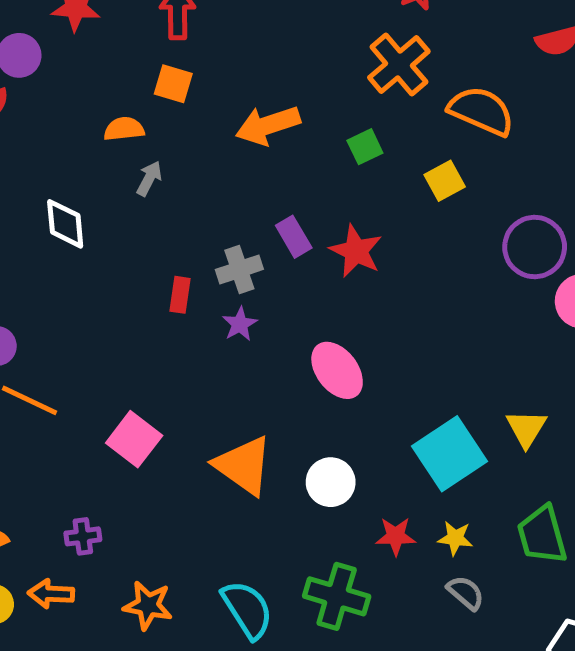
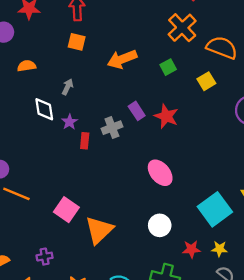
orange semicircle: (124, 129) -> (27, 66), moved
white diamond: (65, 224) -> (44, 109), moved
purple star: (240, 324) -> (70, 122), moved
orange triangle: (244, 466) -> (99, 230), moved, turned 44

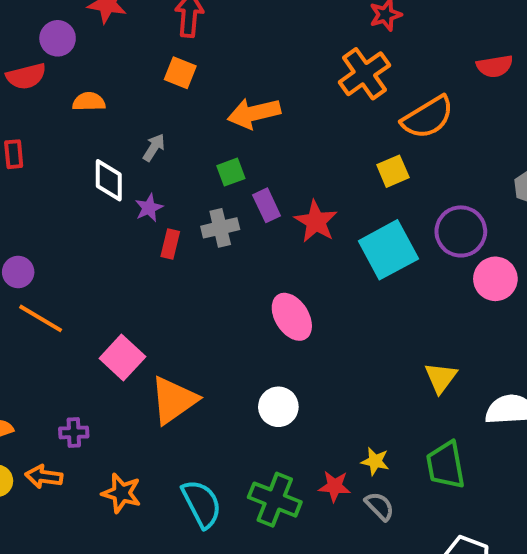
orange semicircle: (222, 48) -> (428, 117), turned 120
green square: (168, 67) -> (231, 172), moved
cyan square: (215, 209) -> (388, 250), moved
red star: (191, 249) -> (335, 486), moved

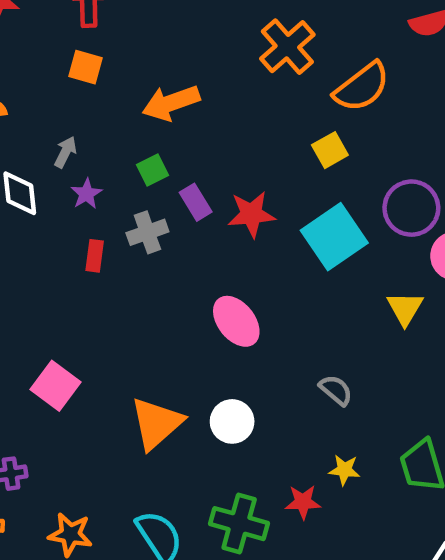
purple star: (149, 208) -> (86, 194), moved
red star: (316, 222) -> (251, 214), turned -30
yellow triangle: (441, 378) -> (405, 308), moved
orange triangle: (174, 400) -> (157, 423), moved
gray semicircle: (380, 506) -> (336, 390), moved

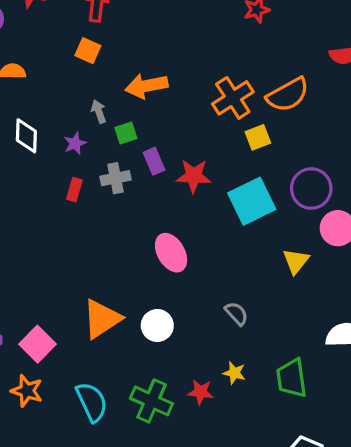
orange cross: (287, 47) -> (233, 98), moved
gray arrow: (65, 152) -> (99, 112), moved, turned -55
pink square: (56, 386) -> (37, 344), moved

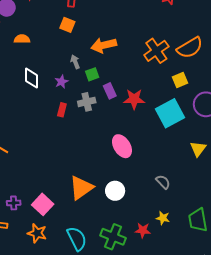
yellow square: (258, 137) -> (180, 80), moved

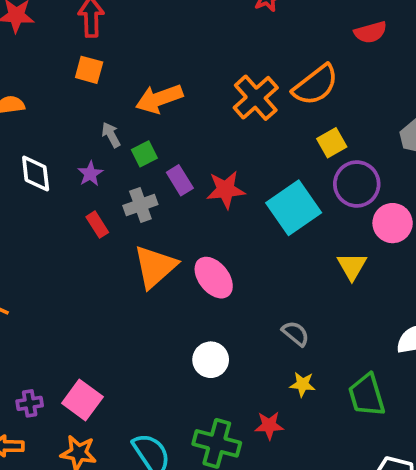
yellow square: (180, 80) -> (332, 143), moved
red rectangle: (62, 110) -> (97, 225), turned -40
orange triangle: (81, 188) -> (155, 267), moved
yellow star: (163, 218) -> (303, 384), moved

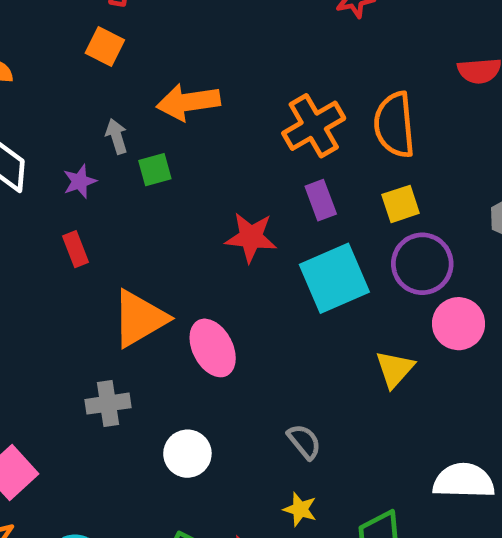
orange semicircle: (316, 85) -> (394, 125), turned 111
purple rectangle: (180, 180) -> (321, 200), moved
gray cross: (140, 205) -> (108, 404), moved

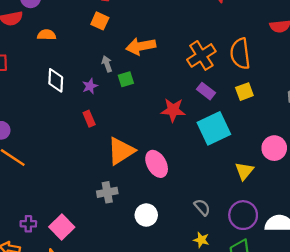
purple rectangle: (321, 200) -> (206, 91), turned -30
purple circle: (422, 264) -> (243, 215), moved

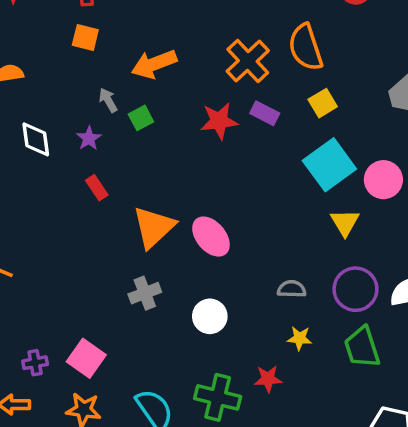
red star: (173, 110) -> (219, 121), moved
cyan square: (214, 128) -> (329, 165), moved
gray semicircle: (202, 207) -> (292, 289), turned -36

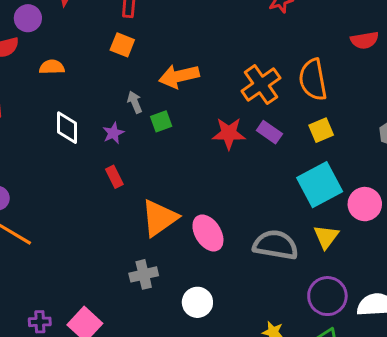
gray semicircle: (292, 289) -> (276, 245), moved, size x1.8

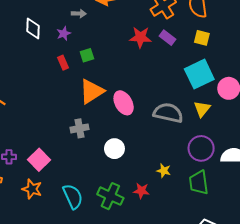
gray arrow: (135, 102) -> (79, 14), turned 112
green square: (161, 121) -> (87, 55), moved
yellow square: (321, 130) -> (202, 38), turned 35

